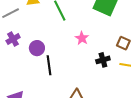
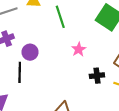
black line: (49, 65) -> (20, 72), moved

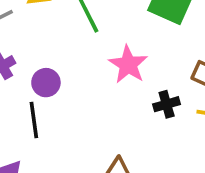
pink star: (79, 49) -> (128, 65), size x1.5

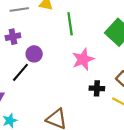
black line: (34, 120) -> (20, 72), turned 30

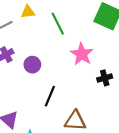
black line: (20, 72) -> (50, 96), moved

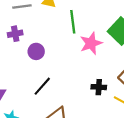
pink star: (82, 54) -> (91, 43), moved

